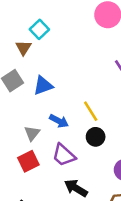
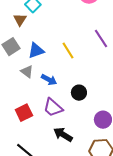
yellow line: (91, 111) -> (68, 51), moved
gray triangle: (32, 133) -> (27, 72), moved, turned -32

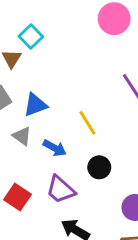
yellow line: (68, 51) -> (87, 123), moved
red square: (24, 113) -> (17, 197), turned -30

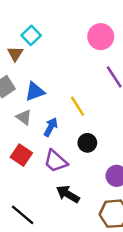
pink circle: (114, 19) -> (101, 37), moved
blue arrow: (55, 148) -> (51, 127), turned -90
red square: (17, 197) -> (21, 155), moved

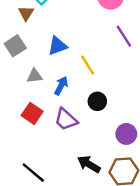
blue triangle: (35, 92) -> (57, 46), moved
gray triangle: (24, 117) -> (35, 76), turned -42
black arrow: (68, 194) -> (89, 164), moved

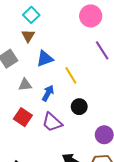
brown triangle: (26, 13) -> (28, 36), moved

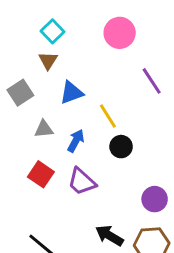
pink circle: (91, 16) -> (120, 33), moved
black circle: (79, 107) -> (121, 147), moved

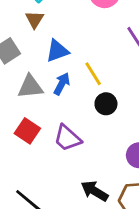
gray triangle: (44, 129) -> (30, 87), size x1.4
blue arrow: (76, 141) -> (62, 84), moved

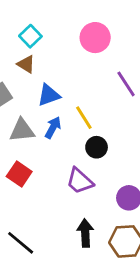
brown triangle: (35, 19) -> (26, 64), turned -30
purple trapezoid: (67, 138) -> (80, 181), moved
black arrow: (95, 191) -> (85, 233), turned 56

